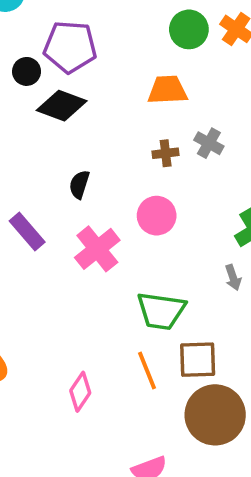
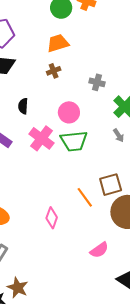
gray cross: (209, 143) -> (97, 82), moved
brown cross: (166, 153) -> (54, 71), moved
green trapezoid: (161, 311) -> (74, 141), moved

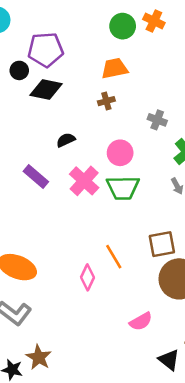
black semicircle: (23, 106) -> (66, 140), turned 56
orange line: (85, 197) -> (114, 257), moved

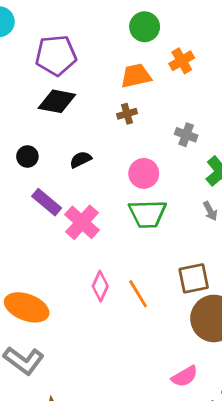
orange cross: (154, 21) -> (182, 61), moved, turned 35
black circle: (19, 70) -> (27, 157), moved
pink cross: (84, 181) -> (82, 222), moved
pink diamond: (87, 277) -> (100, 286), moved
pink semicircle: (141, 321) -> (185, 376), moved

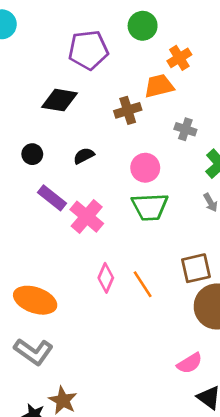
purple pentagon: (56, 55) -> (88, 50), moved
orange trapezoid: (136, 76) -> (159, 86), moved
brown cross: (127, 114) -> (128, 110), size x1.4

